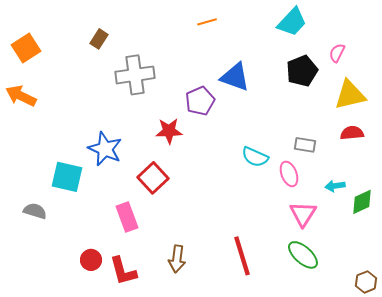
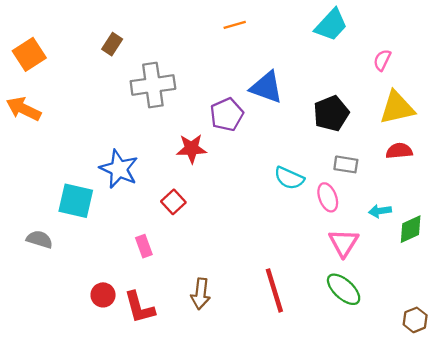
black pentagon: (302, 71) -> (331, 113), moved
red square: (153, 178) -> (173, 202), size x0.7
pink rectangle: (127, 217) -> (144, 246), size x0.7

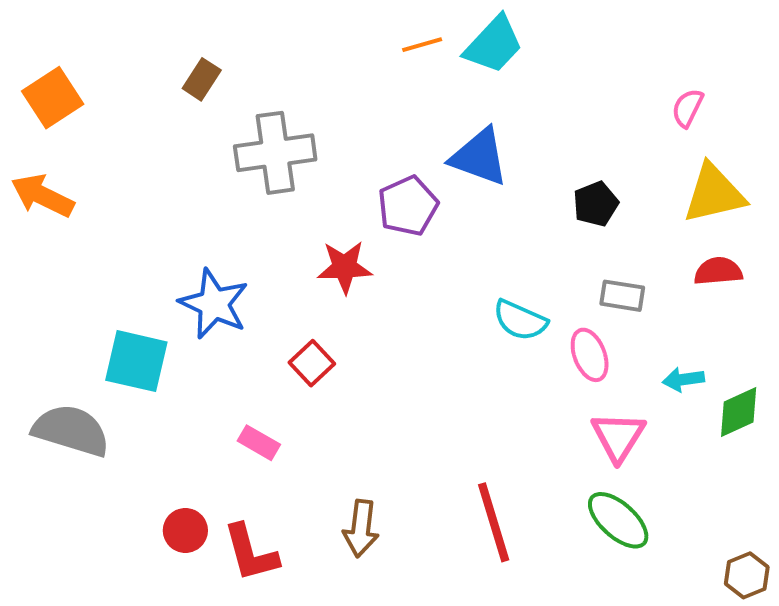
cyan trapezoid: (331, 25) -> (494, 45), moved
black pentagon: (331, 113) -> (596, 204), size x0.7
gray semicircle: (39, 239) -> (71, 430), size x1.6
pink rectangle: (144, 246) -> (259, 443), turned -40

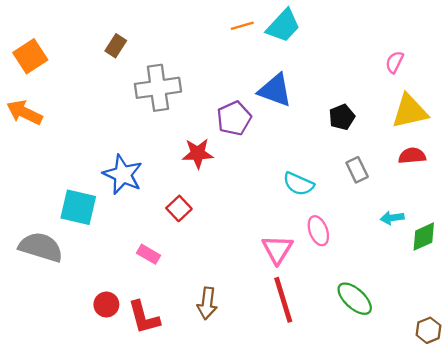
gray rectangle: (622, 296) -> (357, 170), turned 55
pink ellipse: (590, 355) -> (318, 231), moved
pink triangle: (618, 437) -> (277, 249), moved

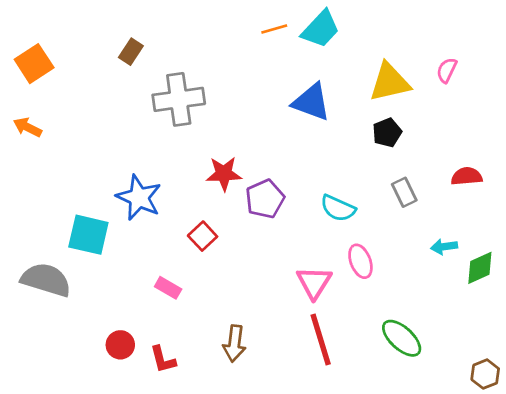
yellow triangle: (410, 111) -> (390, 82), moved
orange arrow: (24, 112) -> (27, 127), size x0.7
purple pentagon: (234, 118) -> (265, 199), moved
red L-shape: (144, 317) -> (163, 359), size x0.7

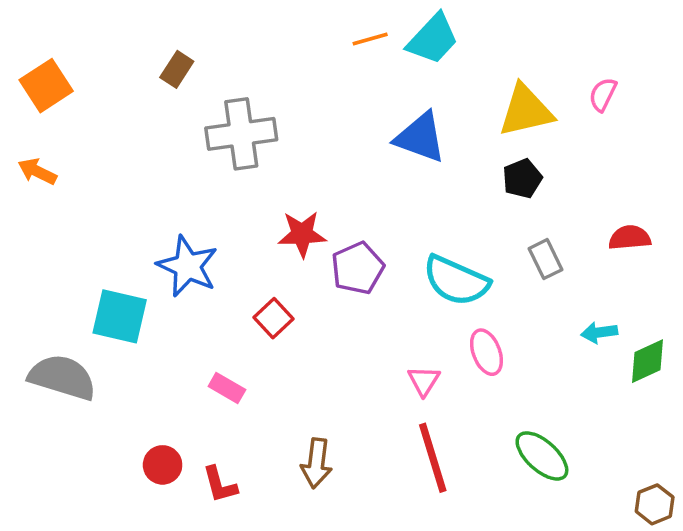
cyan semicircle: (338, 208) -> (456, 281), size x1.4
pink triangle: (314, 282) -> (424, 381), size x0.7

